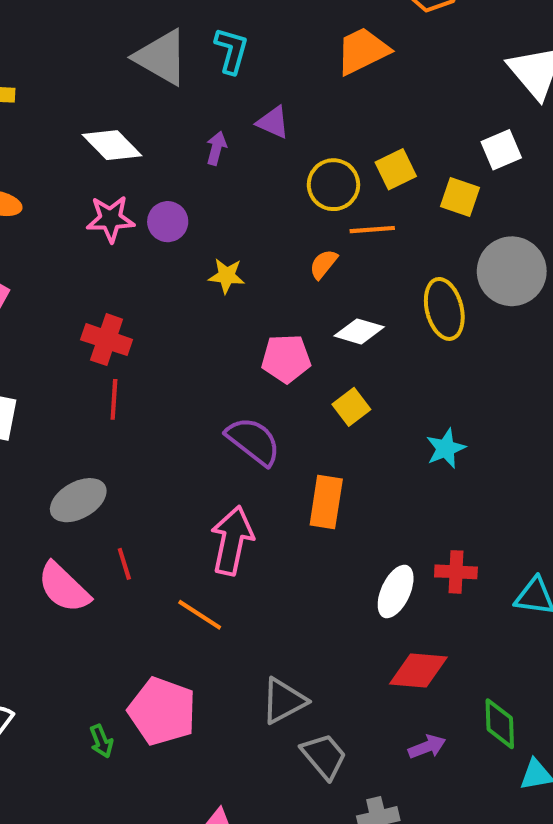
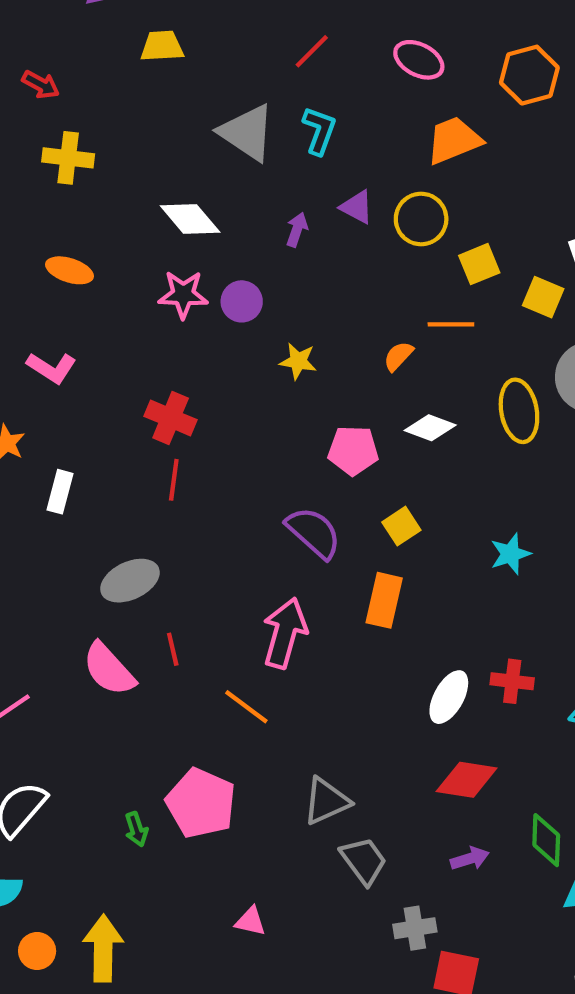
yellow circle: (333, 185) -> (421, 219), moved
yellow square: (351, 407) -> (401, 526), moved

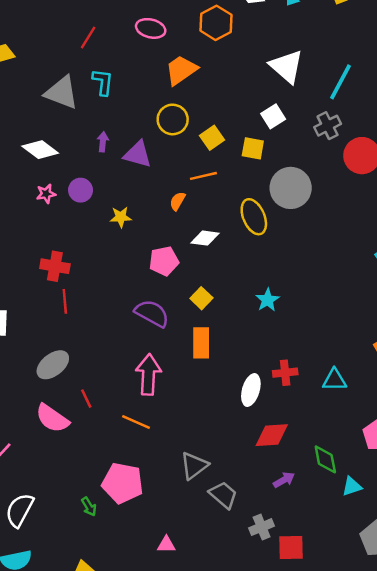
purple triangle: (357, 207) -> (138, 154), moved, size x1.4
pink star: (183, 294) -> (46, 194), size x0.7

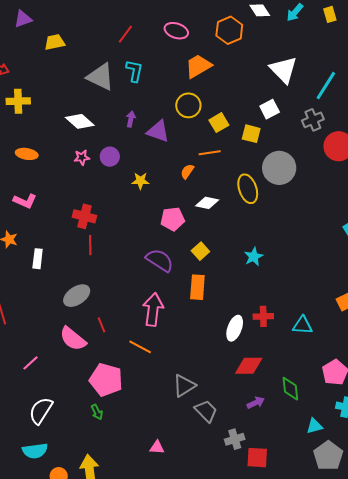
pink pentagon: (123, 483) -> (106, 380), moved
cyan triangle: (352, 486) -> (314, 426), moved

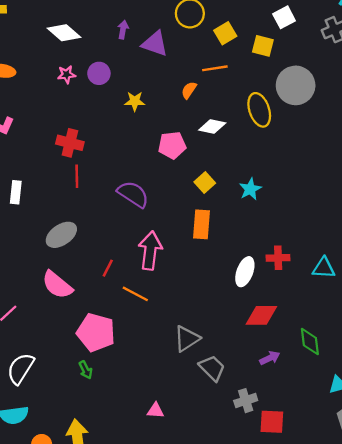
cyan star: (254, 257) -> (250, 189), moved
purple semicircle: (160, 260) -> (133, 194), moved
red line: (101, 325) -> (108, 268), moved, turned 49

